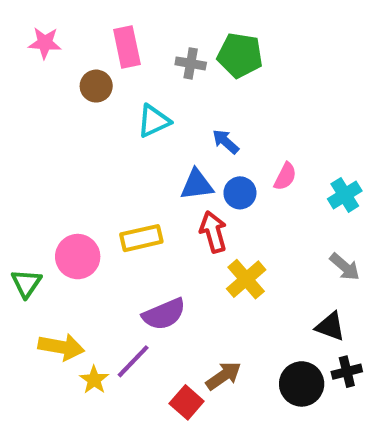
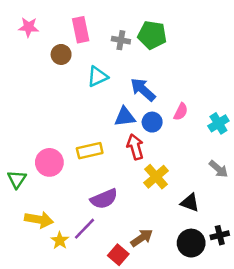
blue arrow: (226, 142) -> (143, 90), size x1.5
black triangle: (330, 326) -> (190, 203), moved

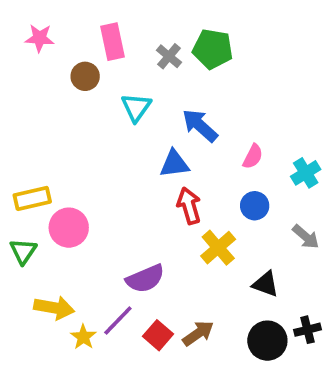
gray cross: (121, 40) -> (169, 56), turned 30
cyan triangle: (97, 77) -> (136, 107), turned -30
blue circle: (152, 122) -> (255, 206), moved
yellow rectangle: (90, 151) -> (32, 198), moved
red square: (118, 255) -> (158, 335), moved

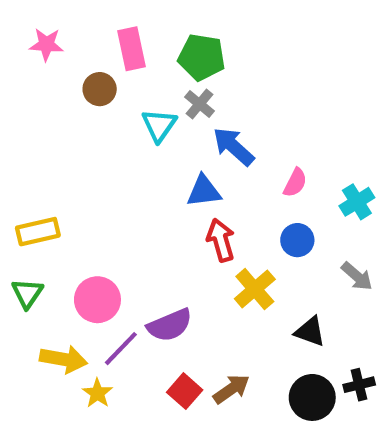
green pentagon: (213, 49) -> (202, 57), moved
gray cross: (169, 56) -> (200, 104), moved
pink circle: (69, 228) -> (97, 300), moved
purple line: (118, 321) -> (121, 349), moved

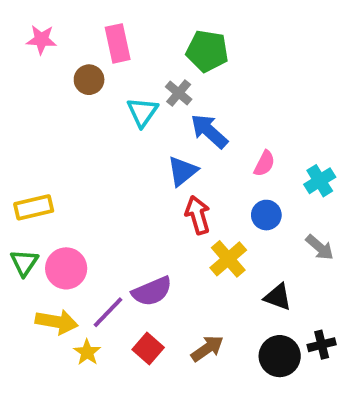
green pentagon: (202, 57) -> (207, 51), moved
blue triangle: (204, 191) -> (182, 171), turned -32
pink circle: (97, 300) -> (66, 268), moved
red square: (185, 391) -> (148, 348), moved

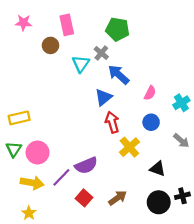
yellow star: (87, 352) -> (29, 213), moved

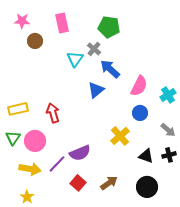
brown circle: (50, 45) -> (35, 41), moved
pink semicircle: (150, 93) -> (139, 86), size x1.5
red arrow: (112, 122) -> (53, 113), moved
black cross: (182, 196) -> (169, 155), moved

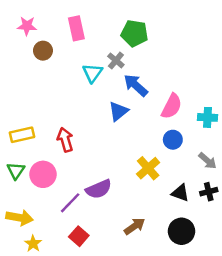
cyan cross: (168, 95) -> (207, 117), turned 35
yellow arrow: (30, 169) -> (19, 218), moved
red square: (78, 183) -> (79, 236), moved

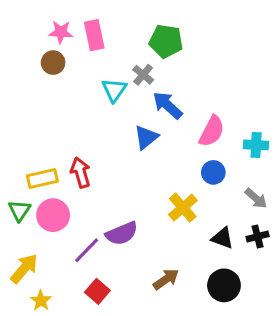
pink star: (27, 26) -> (61, 32), moved
yellow rectangle: (22, 135) -> (42, 179), moved
yellow arrow: (19, 218) -> (24, 269), turned -60

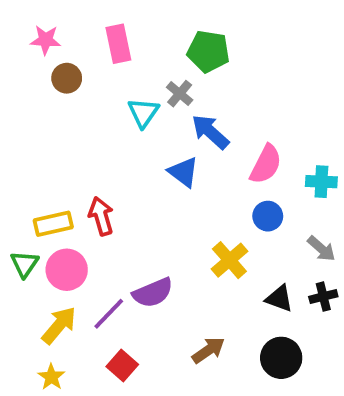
pink star: (61, 32) -> (46, 40), moved
blue triangle: (146, 137) -> (183, 172), turned -44
yellow arrow: (24, 269) -> (59, 325), moved

